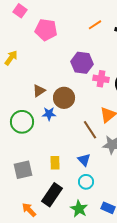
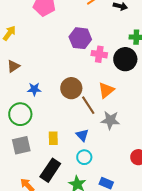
brown triangle: (39, 91) -> (13, 66), moved
brown circle: (64, 98) -> (71, 88), moved
blue star: (49, 114) -> (34, 89), moved
green circle: (22, 122) -> (20, 114), moved

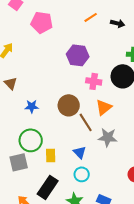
pink cross: (99, 54) -> (94, 81), moved
brown triangle: (13, 66) -> (11, 83), turned -40
green circle: (20, 114) -> (31, 140), moved

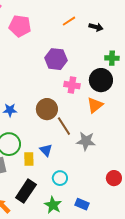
orange triangle: (104, 107) -> (95, 105), moved
blue triangle: (80, 152) -> (46, 150), moved

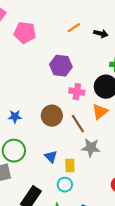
brown line: (64, 126) -> (78, 124), moved
yellow rectangle: (29, 159) -> (70, 166), moved

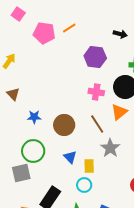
orange line: (74, 28) -> (69, 28), moved
purple hexagon: (61, 66) -> (95, 57), moved
brown circle: (52, 116) -> (64, 125), moved
gray star: (91, 148) -> (110, 148), turned 30

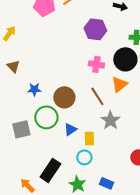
green circle: (33, 151) -> (46, 117), moved
blue triangle: (70, 157) -> (70, 129), turned 40
gray square: (21, 173) -> (21, 129), moved

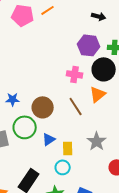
purple hexagon: (95, 29) -> (89, 45), moved
gray star: (110, 120) -> (97, 141), moved

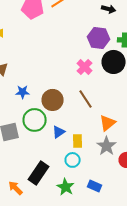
pink cross: (75, 74) -> (85, 67), turned 35
orange triangle: (98, 94) -> (108, 123), moved
gray star: (97, 141) -> (107, 146), moved

